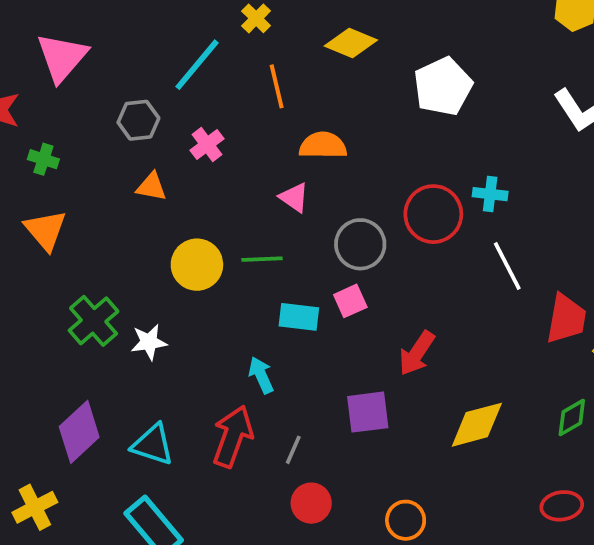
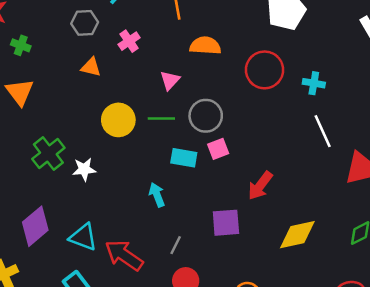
pink triangle: (294, 198) -> (170, 80), moved, turned 35
red circle: (433, 214) -> (265, 70), moved
gray circle: (360, 244) -> (206, 116), moved
red arrow: (233, 436) -> (124, 255), moved, turned -78

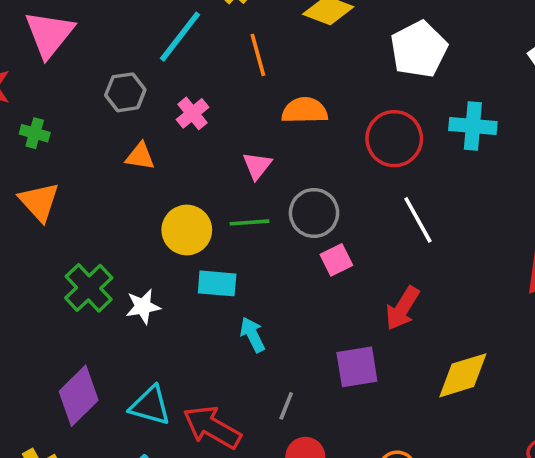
cyan cross: (314, 83) -> (473, 126), moved, size x1.4
white line: (323, 131) -> (418, 220), moved
cyan rectangle: (184, 158) -> (217, 283), moved

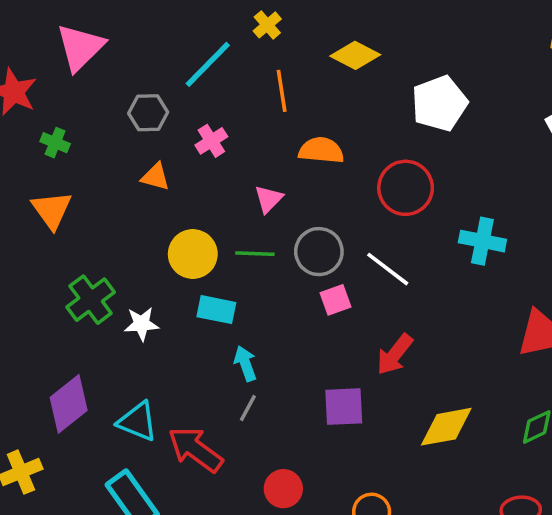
cyan cross: (473, 126) -> (482, 241), moved
white line: (418, 220) -> (388, 269), moved, turned -30
gray line: (286, 406) -> (248, 408), moved

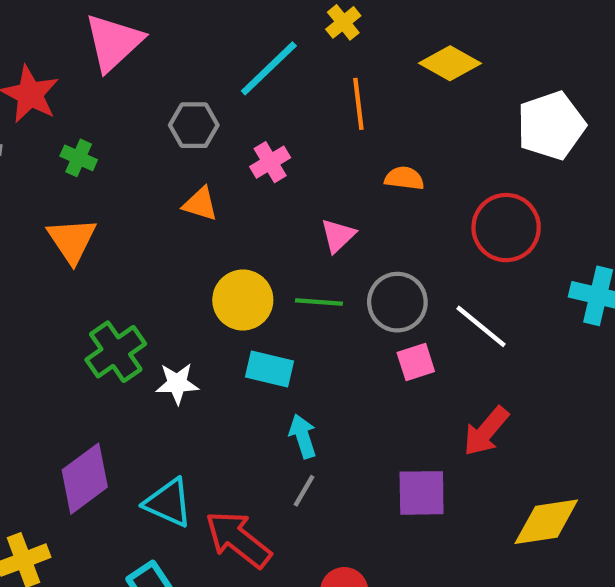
orange semicircle: (321, 150) -> (404, 178), size x0.7

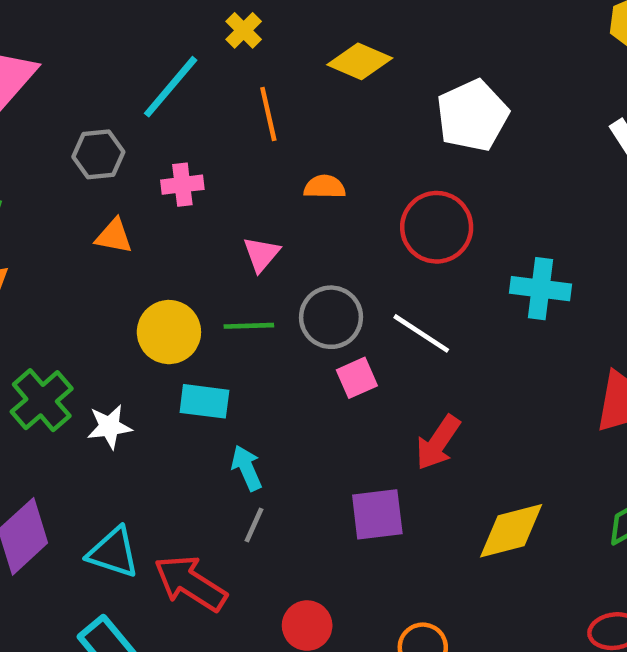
pink cross: (270, 162) -> (182, 185), turned 30

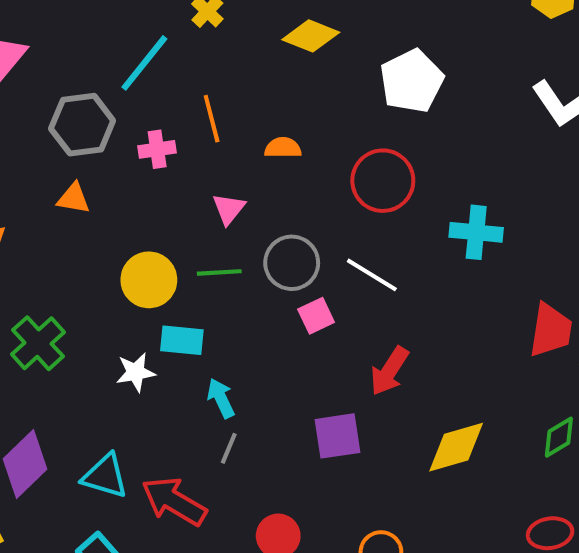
orange line: (268, 114) -> (212, 119), moved
gray hexagon: (98, 154) -> (82, 125), size x1.4
orange triangle: (114, 236) -> (74, 198), moved
white star: (109, 427) -> (136, 372), moved

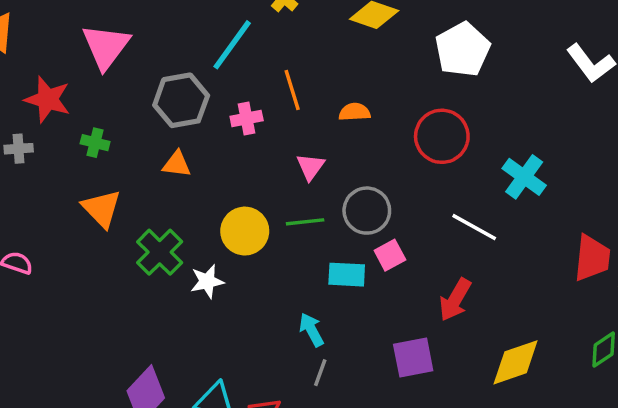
cyan cross: (476, 232) -> (524, 177), turned 33
white line: (372, 275) -> (474, 227), moved
cyan rectangle: (182, 340) -> (347, 275), moved
green cross: (38, 343) -> (160, 252), moved
white star: (136, 372) -> (207, 281), moved

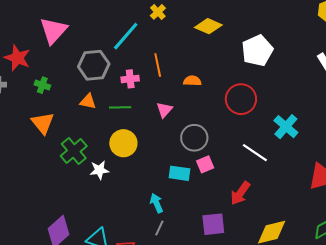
green line: (305, 222) -> (120, 107), moved

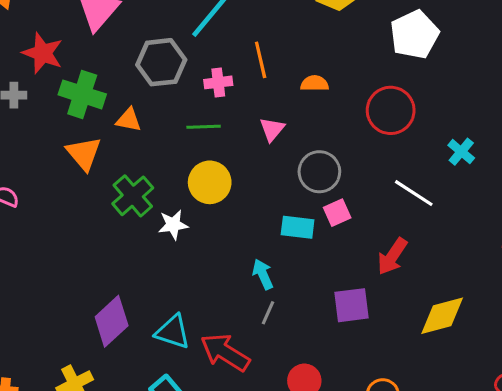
green cross: (42, 85) -> (82, 94), size x1.8
orange triangle: (88, 101) -> (129, 120), moved
cyan cross: (286, 127) -> (461, 152), size x0.7

